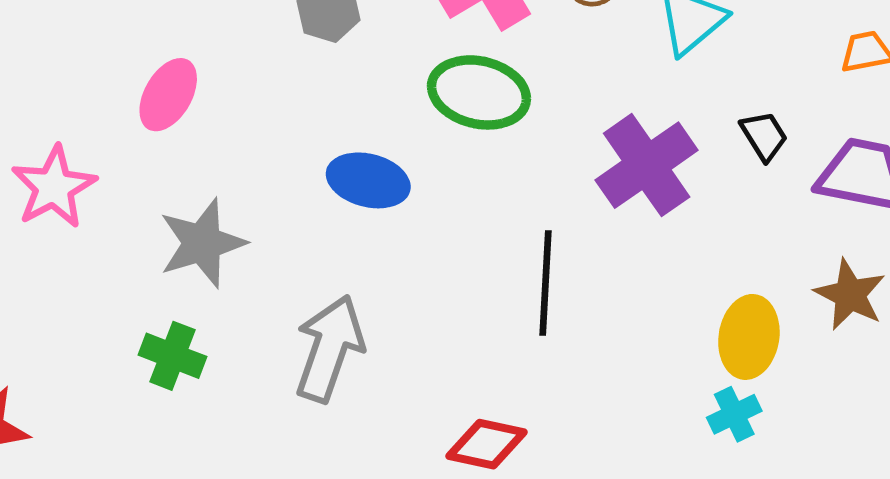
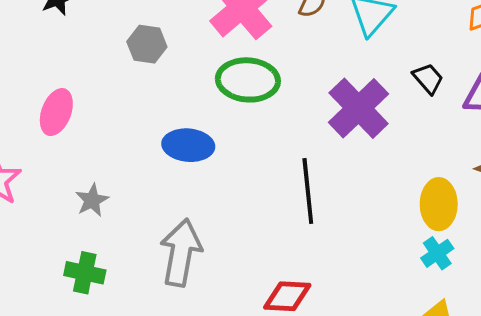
gray star: (202, 243) -> (92, 200), size x0.6

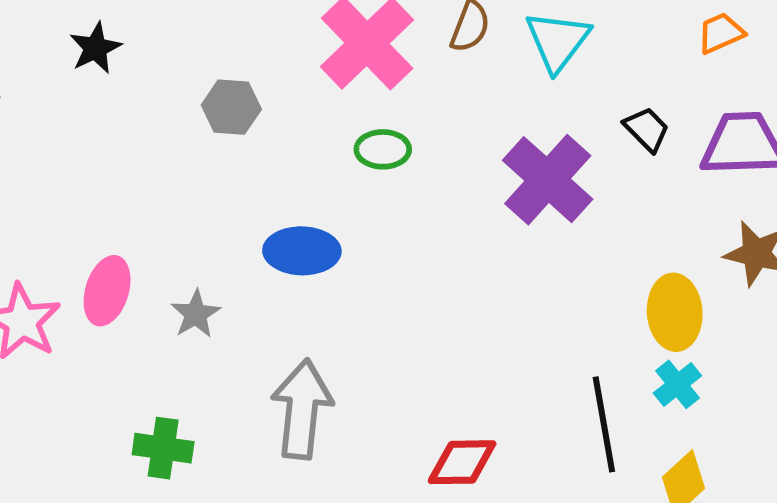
green ellipse: (248, 80) -> (383, 149), size x0.6
pink ellipse: (56, 112) -> (107, 291), moved
black line: (308, 191) -> (604, 424), moved
gray star: (92, 200) -> (196, 314), moved

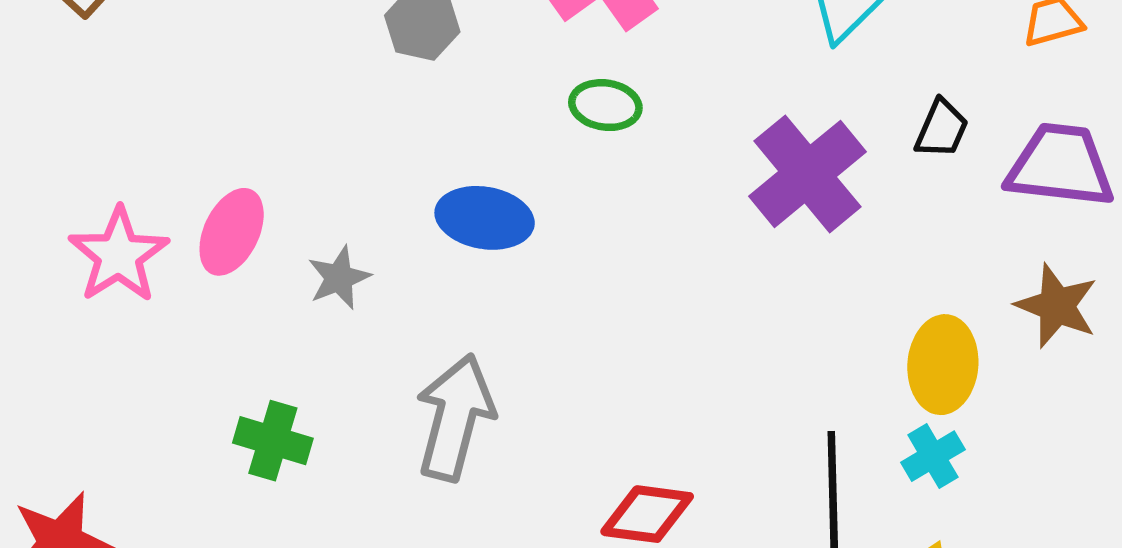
black trapezoid: (647, 129) -> (942, 129), turned 60

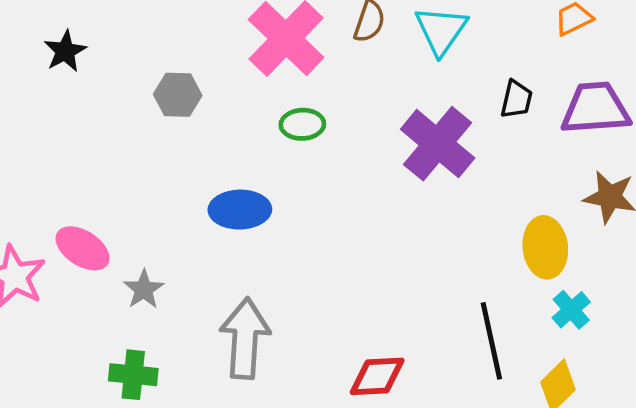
pink ellipse: (232, 232) -> (83, 248), turned -72
gray star: (339, 278) -> (144, 289), moved
cyan cross: (933, 456) -> (571, 310), moved

